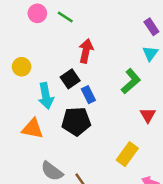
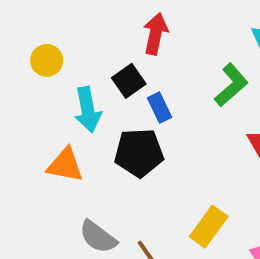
yellow rectangle: (127, 154) -> (209, 227), moved

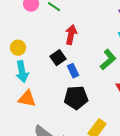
cyan arrow: (88, 110) -> (22, 72), moved
black pentagon: (139, 153) -> (76, 98), moved

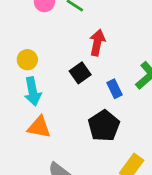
blue rectangle: (73, 71) -> (114, 89), moved
black pentagon: (76, 98) -> (104, 126), turned -30

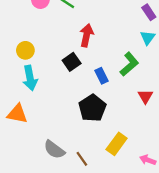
orange triangle: (39, 127) -> (17, 114), moved

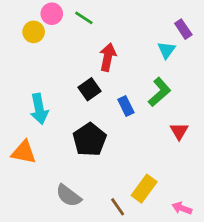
cyan triangle: (148, 38) -> (167, 50), moved
yellow circle: (25, 50) -> (34, 32), moved
black pentagon: (92, 108) -> (90, 140), moved
brown line: (82, 159) -> (118, 207), moved

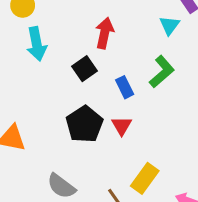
cyan arrow: (39, 109) -> (37, 44), moved
red triangle: (179, 131) -> (122, 126), moved

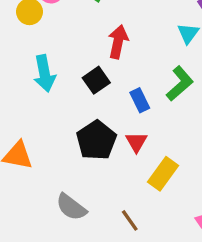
cyan arrow: (37, 44) -> (45, 73), moved
yellow rectangle: (145, 178) -> (163, 174), moved

